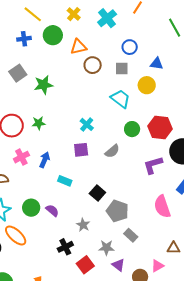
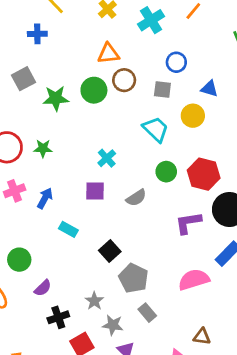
green circle: (53, 35) -> (94, 90), moved
pink semicircle: (162, 207) -> (194, 280), turned 85
purple semicircle: (52, 210) -> (43, 288), moved, turned 88
gray star: (83, 225) -> (94, 301), moved

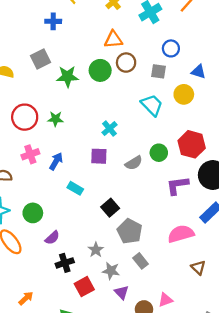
green circle: (166, 172) -> (159, 153), moved
brown triangle: (202, 336) -> (198, 268), moved, turned 35

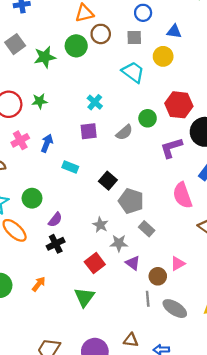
pink semicircle: (181, 234) -> (182, 195), turned -85
black cross: (65, 263) -> (56, 244), moved

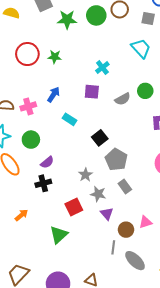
pink cross: (20, 140) -> (28, 106), moved

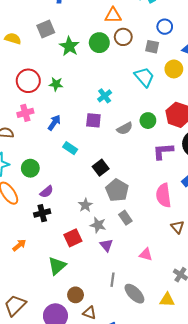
green star: (67, 20) -> (69, 46), turned 30
pink cross: (28, 106) -> (25, 113), moved
pink triangle: (145, 222) -> (146, 254), turned 32
brown circle: (126, 230) -> (76, 295), moved

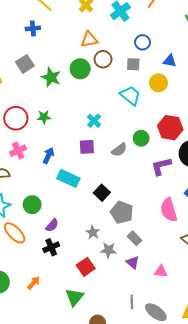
cyan rectangle: (70, 148) -> (68, 178), size x1.5
purple triangle: (106, 245) -> (133, 262), moved

